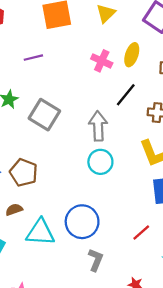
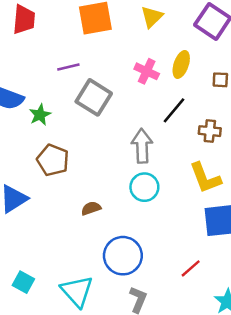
gray square: (44, 115) -> (94, 97), moved
brown pentagon: (24, 173) -> (53, 160), moved
brown semicircle: (14, 210) -> (91, 208), moved
cyan triangle: (40, 232) -> (77, 291), moved, turned 44

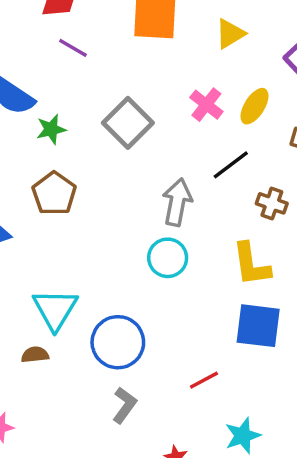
purple line: (68, 67) -> (73, 48), moved, turned 30
brown semicircle: (91, 208) -> (35, 355), moved
cyan triangle: (77, 291) -> (55, 309), moved

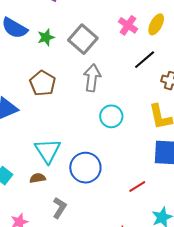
green star: (51, 129) -> (46, 37), moved
gray arrow: (177, 202) -> (92, 78), moved
gray L-shape: (124, 405) -> (59, 208), moved

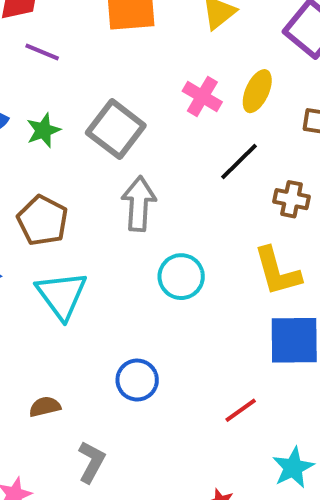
cyan triangle: (48, 151) -> (61, 295), moved
blue circle: (85, 168) -> (137, 380), size x0.7

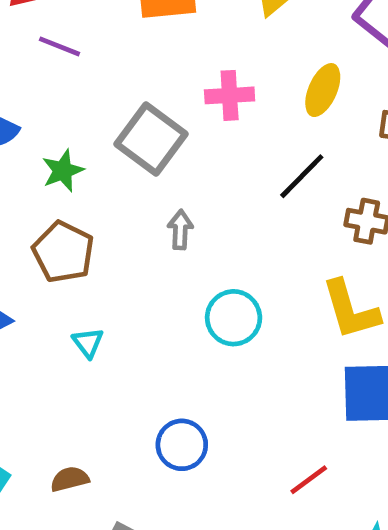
pink cross: (202, 97) -> (230, 95), moved, turned -33
green star: (43, 130) -> (63, 171), moved
gray arrow: (139, 204) -> (180, 230), size x0.6
cyan triangle: (61, 295) -> (88, 343), size x0.5

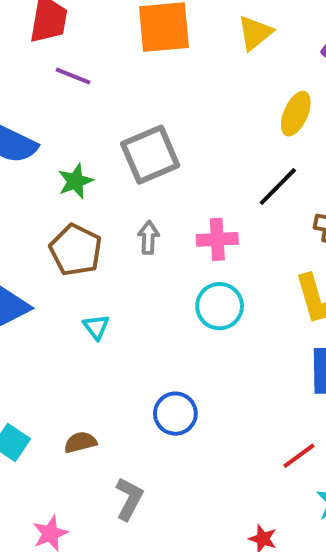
pink cross: (230, 95) -> (217, 239), moved
gray square: (151, 139) -> (150, 155), turned 30
gray arrow: (180, 230) -> (148, 238), moved
red line: (309, 480) -> (299, 456), moved

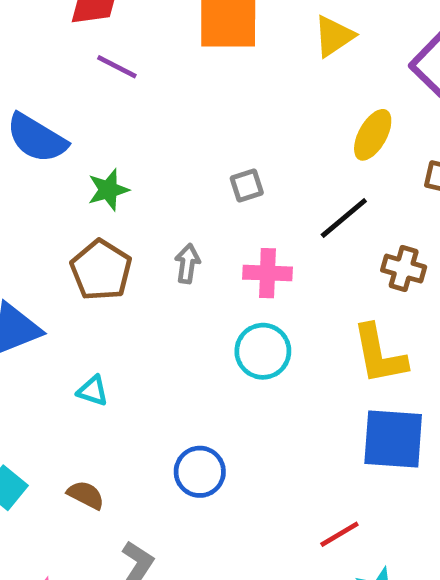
gray square: (150, 155) -> (247, 185), moved, size x0.5
cyan triangle: (96, 327) -> (93, 391), moved, turned -40
brown semicircle: (80, 442) -> (86, 495), turned 36

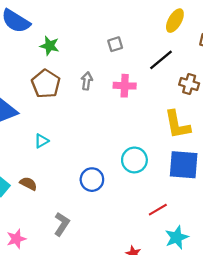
green star: (108, 190) -> (50, 46), turned 30
cyan circle: (263, 351) -> (134, 160), moved
cyan triangle: (93, 391) -> (42, 141), turned -48
brown semicircle: (86, 495) -> (28, 184), moved

